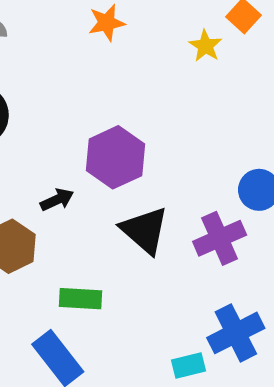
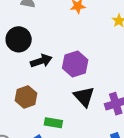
black arrow: (57, 200) -> (41, 61), moved, size x1.5

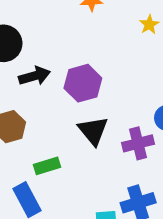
green rectangle: (53, 123) -> (47, 166), turned -30

